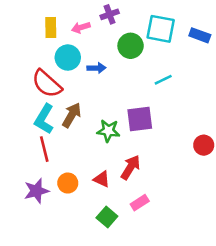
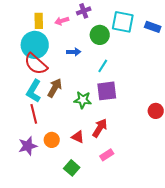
cyan circle: (68, 58) -> (35, 45), moved, size x1.4
cyan line: (163, 80) -> (103, 66), moved, turned -32
green square: (107, 217) -> (72, 168), moved

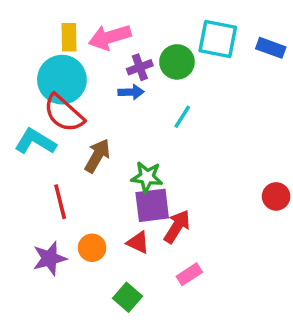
purple cross: (84, 11) -> (140, 67), moved
pink arrow: (62, 21) -> (110, 37), size x1.6
cyan L-shape: (34, 91) -> (35, 142), moved, turned 90
purple square: (107, 91) -> (152, 205), moved

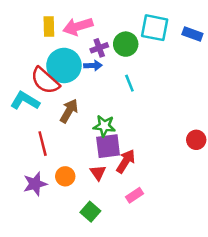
cyan circle: (62, 80) -> (64, 65), moved
cyan line: (182, 117) -> (129, 83), turned -54
red triangle: (138, 242) -> (98, 173), turned 30

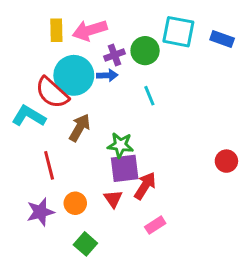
green square: (90, 212) -> (85, 244), moved

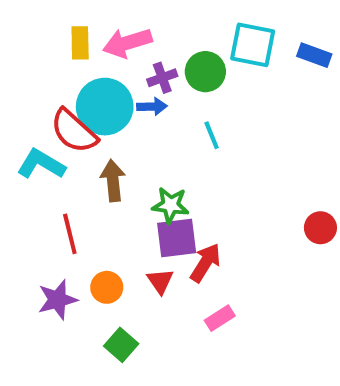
brown arrow: (80, 128) -> (113, 180), turned -36

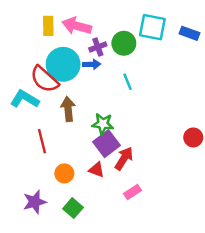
pink arrow: (127, 43) -> (77, 26), turned 32
purple square: (177, 238) -> (106, 144), turned -30
red triangle: (160, 281) -> (97, 170), turned -35
purple star: (57, 300) -> (35, 202), moved

